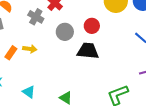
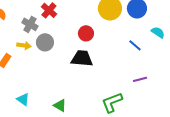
gray circle: (65, 32) -> (45, 42), moved
yellow arrow: (30, 49) -> (24, 45), moved

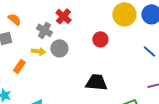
black trapezoid: (82, 58) -> (96, 82), moved

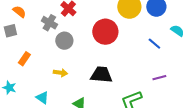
red circle: (100, 39) -> (105, 32), size x1.6
yellow arrow: (38, 51) -> (60, 73), moved

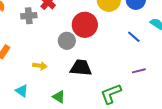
gray cross: (49, 23) -> (29, 16), turned -35
gray circle: (64, 41) -> (67, 41), moved

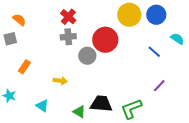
gray cross: (29, 16) -> (68, 37), moved
black trapezoid: (81, 68) -> (101, 104), moved
purple line: (139, 71) -> (159, 86), turned -32

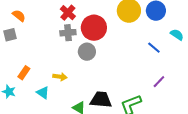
red circle: (105, 40) -> (94, 28), moved
orange rectangle: (24, 67) -> (24, 73), moved
cyan triangle: (42, 106) -> (43, 93), moved

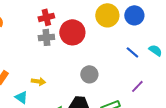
red cross: (68, 13) -> (46, 17), turned 35
cyan semicircle: (177, 35) -> (155, 50), moved
gray circle: (87, 52) -> (89, 74), moved

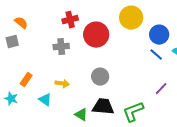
blue circle: (134, 15) -> (159, 35), moved
gray cross: (46, 37) -> (61, 47), moved
gray circle: (89, 74) -> (100, 77), moved

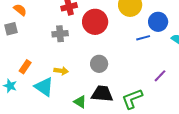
blue line: (156, 55) -> (143, 38), moved, turned -56
cyan triangle: (45, 100) -> (44, 87), size x1.5

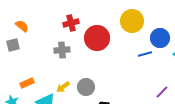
gray circle: (99, 64) -> (86, 87), moved
orange rectangle: (25, 67) -> (27, 83), turned 32
yellow arrow: (61, 71) -> (63, 87), turned 136

